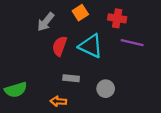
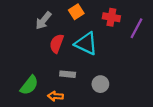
purple line: (132, 43) -> (137, 28), moved, turned -75
green semicircle: (16, 90) -> (29, 85), moved, turned -35

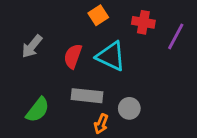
gray arrow: (43, 21) -> (32, 46), moved
gray rectangle: (68, 74) -> (87, 96), size x1.5
orange arrow: (55, 96) -> (101, 124), moved, turned -72

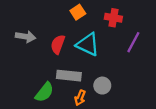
purple line: (176, 36) -> (133, 42), moved
gray arrow: (32, 46) -> (26, 37), turned -120
green semicircle: (38, 110) -> (44, 92), moved

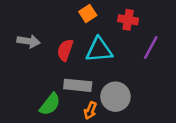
cyan triangle: (88, 44) -> (99, 50), turned -30
gray circle: (102, 86) -> (115, 97), size x1.5

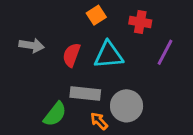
orange arrow: (90, 111) -> (99, 121), turned 114

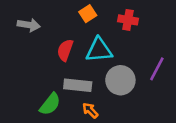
gray arrow: (32, 45) -> (29, 25), moved
purple line: (165, 52) -> (157, 69), moved
gray circle: (127, 106) -> (120, 80), moved

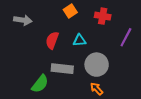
cyan triangle: (99, 50) -> (79, 40), size x0.6
purple line: (157, 69) -> (126, 37), moved
orange arrow: (90, 110) -> (97, 89), moved

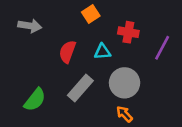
red cross: (103, 16) -> (128, 32), moved
gray rectangle: (62, 69) -> (80, 88), turned -55
green semicircle: (40, 84) -> (35, 100), moved

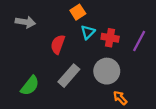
red cross: (128, 32) -> (110, 38), moved
cyan triangle: (102, 52) -> (88, 32), moved, turned -40
orange arrow: (125, 114) -> (120, 98), moved

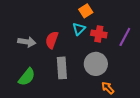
orange square: (78, 12) -> (86, 11), moved
gray arrow: (25, 22) -> (27, 42), moved
gray rectangle: (69, 76) -> (62, 68), turned -45

